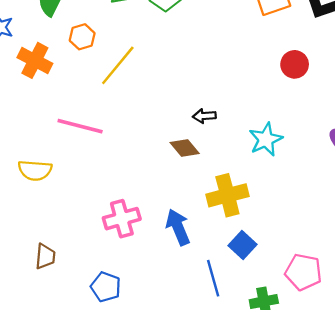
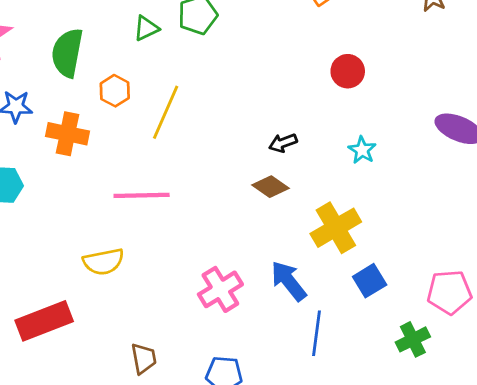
red circle: (295, 64) -> (348, 71), moved
cyan star: (266, 139) -> (362, 150), size x0.7
blue square: (242, 245) -> (370, 281), turned 32
blue line: (213, 278) -> (316, 333), moved, turned 39

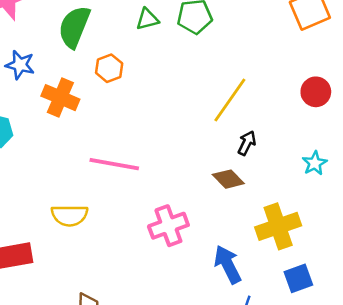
yellow line: (166, 112) -> (230, 100), moved
black arrow: (283, 143) -> (247, 143), turned 125
pink cross: (220, 289) -> (168, 226), moved

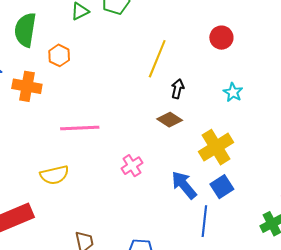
pink cross: (168, 226) -> (132, 166), size x0.7
blue square: (298, 278) -> (222, 187), moved

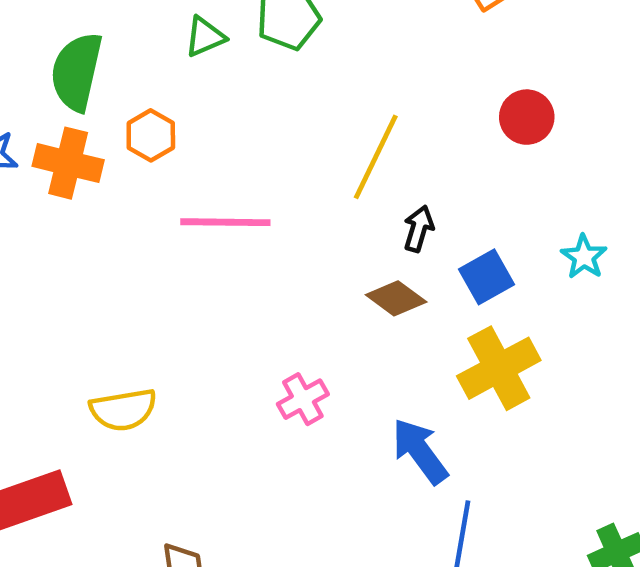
orange cross: (27, 86) -> (68, 163), moved
cyan star: (233, 92) -> (584, 257), moved
pink line: (80, 128) -> (225, 222), moved
blue square: (222, 187) -> (486, 277), moved

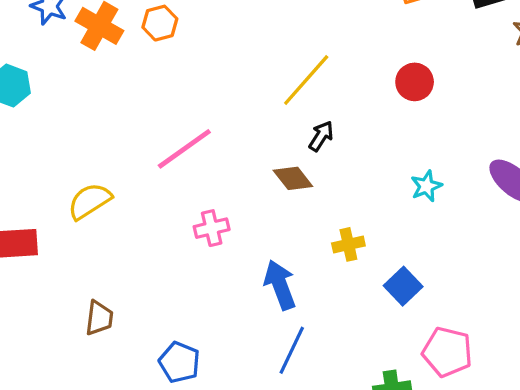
pink line: (225, 222) -> (184, 149), moved, turned -52
blue square: (486, 277) -> (403, 286), moved, turned -30
yellow cross: (499, 368) -> (348, 244), size x0.6
yellow semicircle: (123, 410) -> (90, 201), turned 141

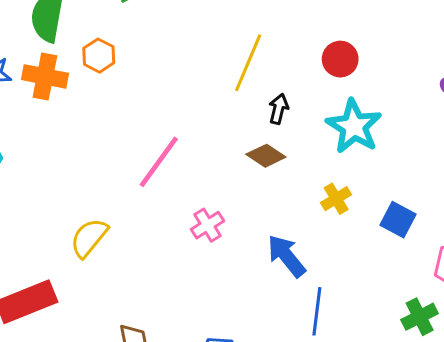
red circle: (415, 82) -> (340, 59), moved
cyan star: (426, 186) -> (354, 126), moved, size x1.8

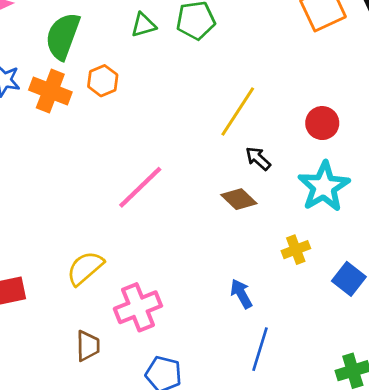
black arrow: (279, 109) -> (258, 159), turned -72
pink cross: (207, 225) -> (138, 307), moved, size x1.5
yellow semicircle: (89, 238) -> (85, 268), moved
blue arrow: (286, 256) -> (241, 294), size x0.7

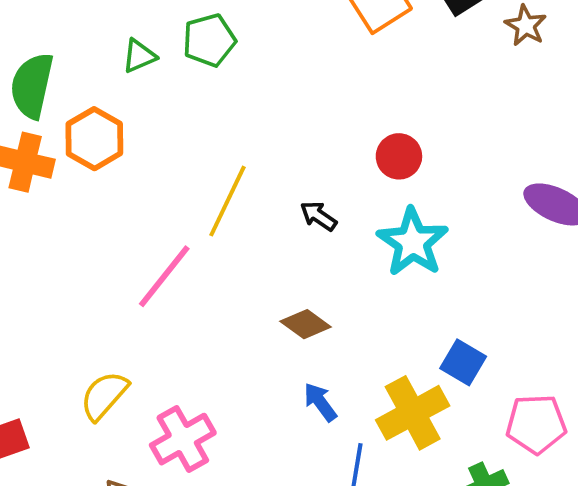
orange hexagon: (103, 81) -> (94, 139), size x1.4
yellow line: (238, 112) -> (228, 201), moved
brown diamond: (239, 199) -> (306, 324), moved
yellow cross: (296, 250) -> (413, 413), moved, size x1.8

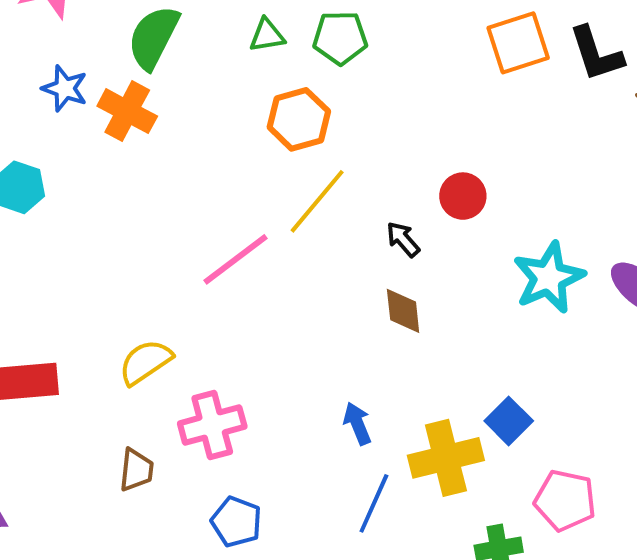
orange hexagon: (94, 139) -> (299, 119), moved
red circle: (399, 156) -> (463, 196), moved
cyan star: (413, 242) -> (549, 278), moved
brown diamond: (306, 324) -> (403, 311), moved, turned 33

